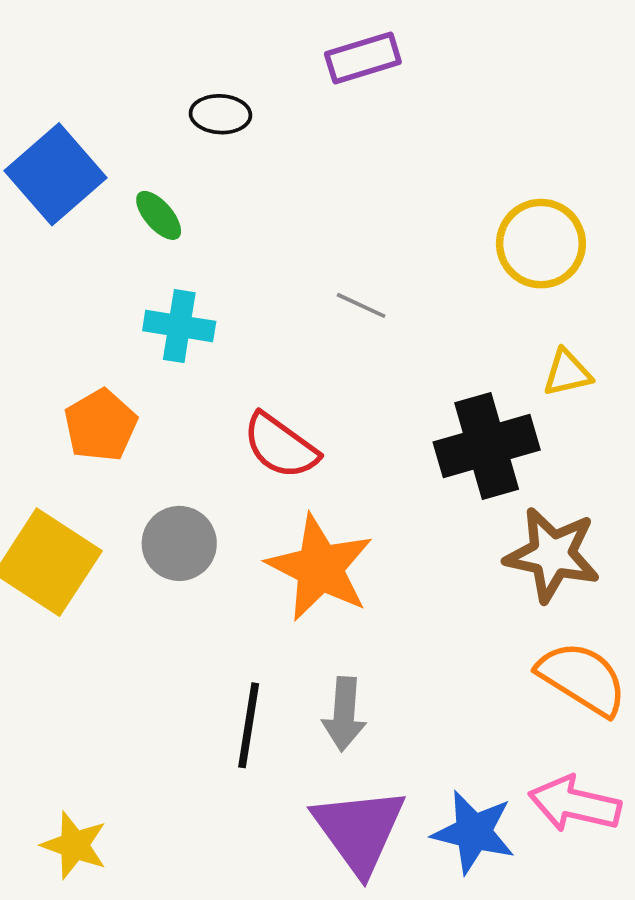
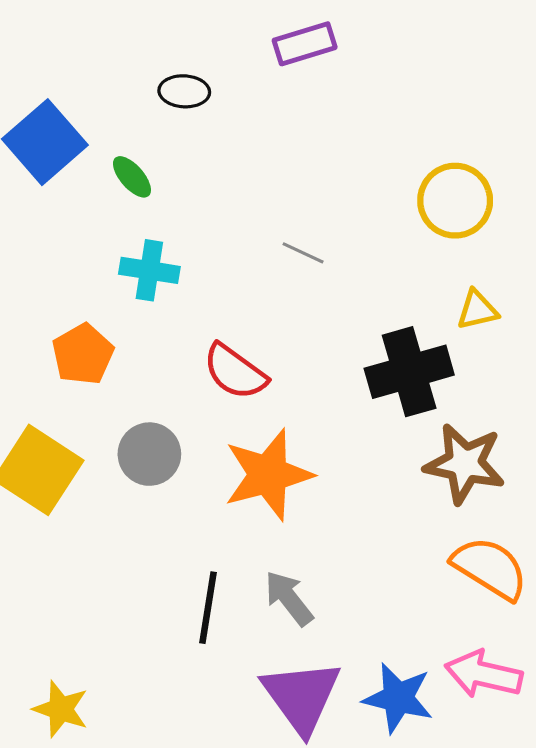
orange star: (320, 568) -> (268, 475), turned 30
gray arrow: (344, 714) -> (289, 598), turned 138

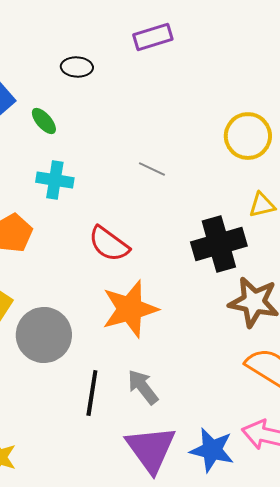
gray circle: (149, 454) -> (44, 335), moved, size x1.4

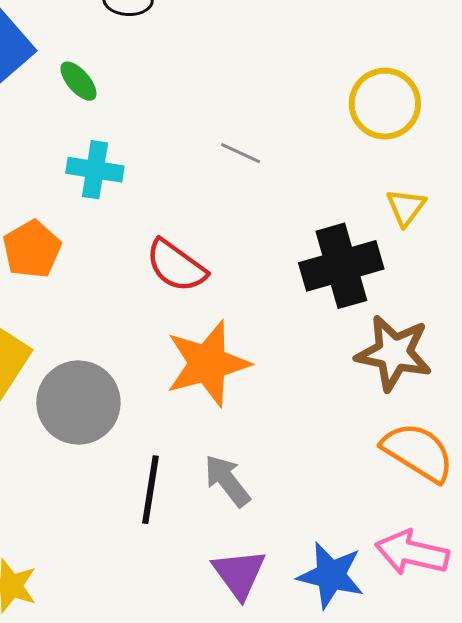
yellow triangle: (262, 205) -> (406, 207), turned -40
purple triangle: (151, 449) -> (239, 574), size x0.7

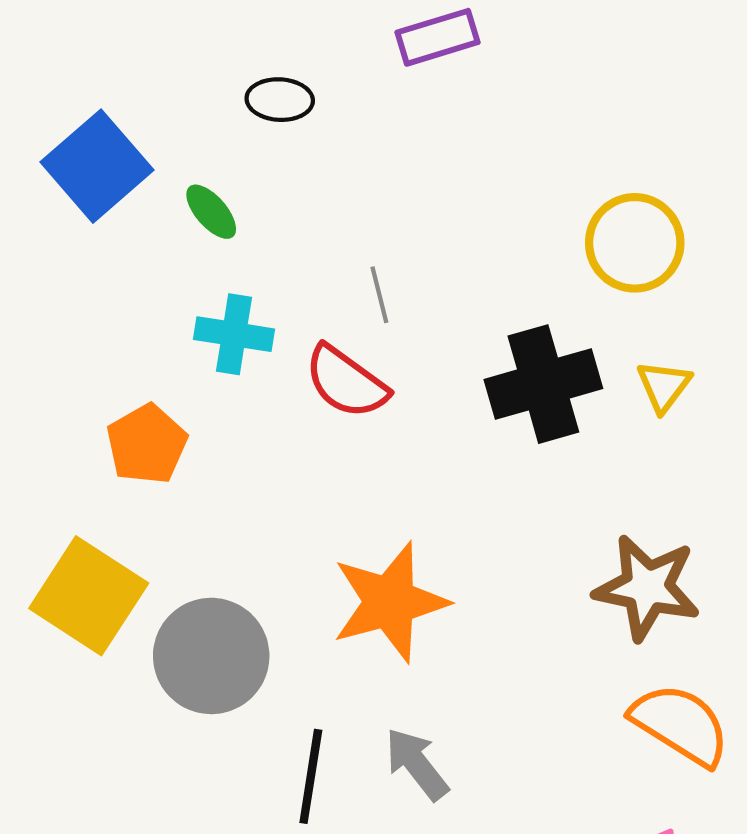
gray line: (241, 153) -> (379, 295), moved, turned 51
red semicircle: (176, 266) -> (346, 382), moved
black cross: (341, 266) -> (543, 384), moved

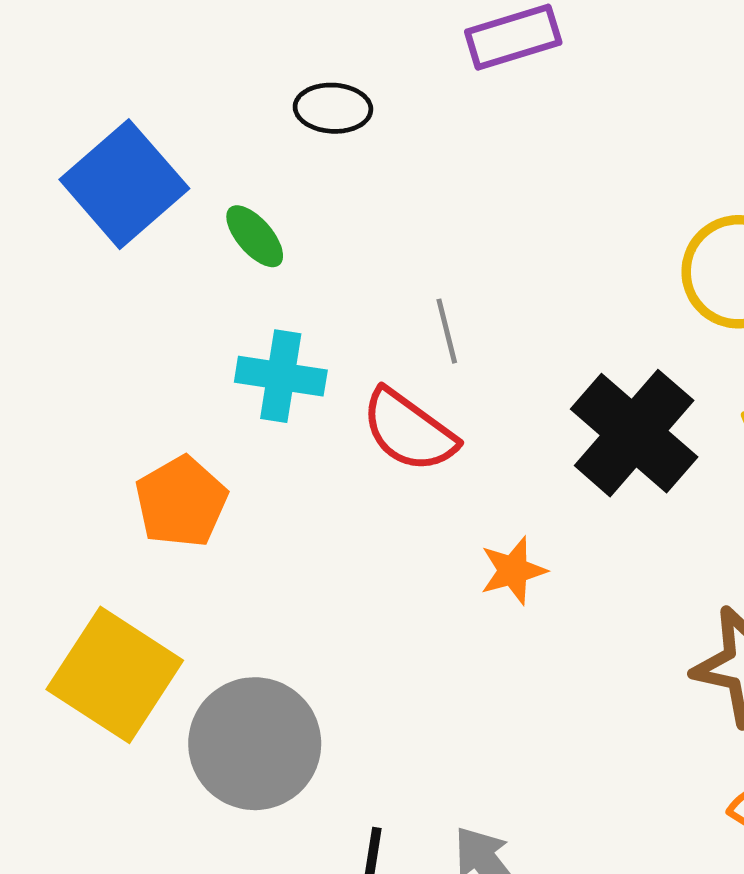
black cross: (543, 384) -> (634, 433), turned -33
orange star: (390, 602) -> (513, 571), moved, size x0.5

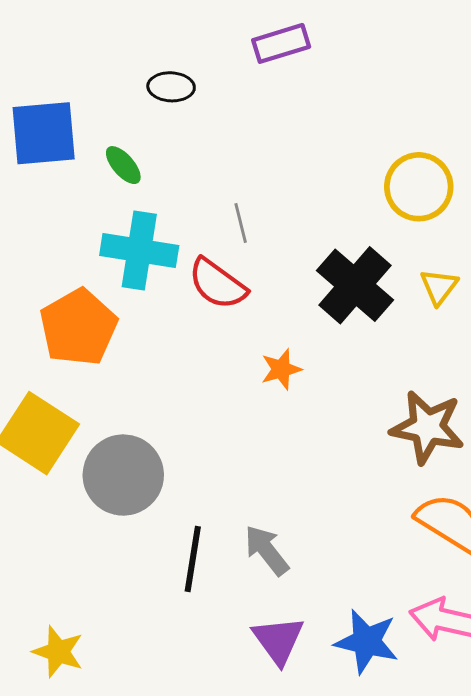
blue square: (124, 184) -> (44, 133), turned 36
cyan cross: (281, 376) -> (139, 251), size x1.4
orange pentagon: (181, 502) -> (78, 327), size x1.4

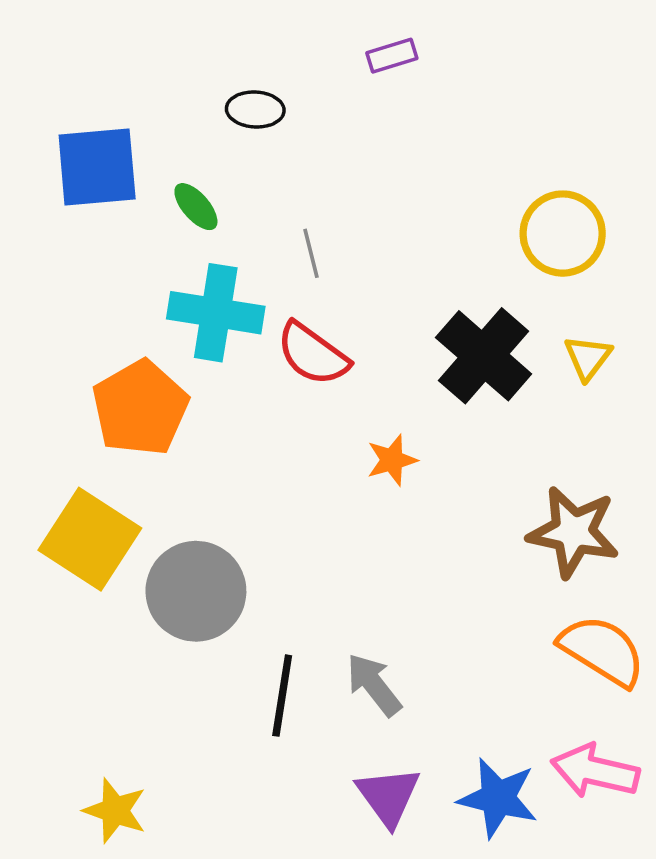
purple rectangle: (281, 43) -> (392, 56), size x0.7
gray line: (241, 223) -> (311, 253), moved

